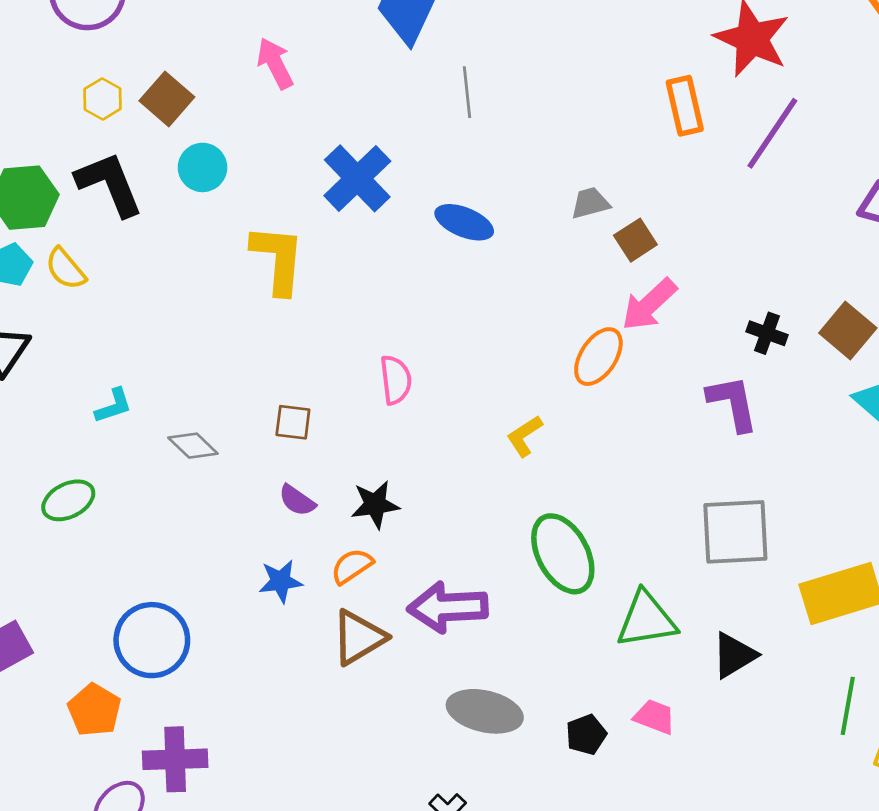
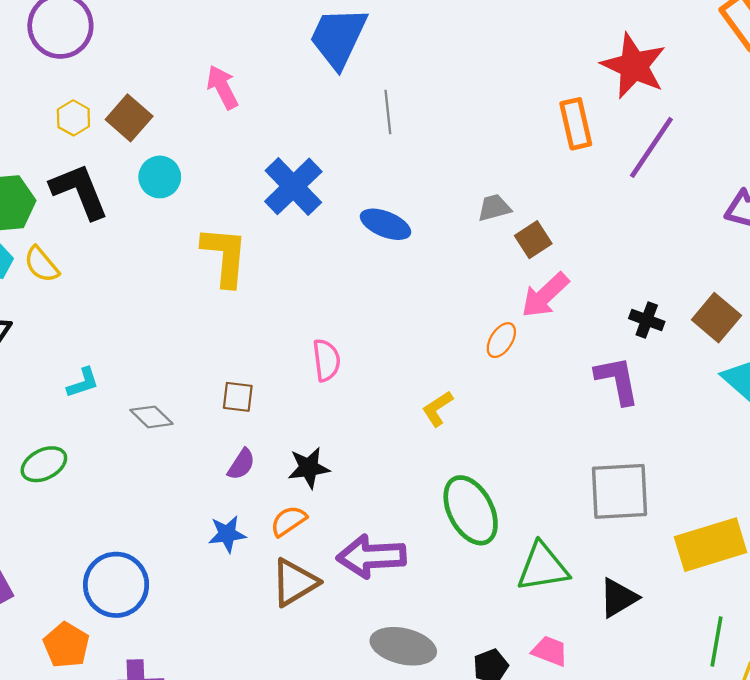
orange ellipse: (598, 357) -> (501, 340), size x0.7
purple semicircle: (297, 500) -> (241, 464), turned -92

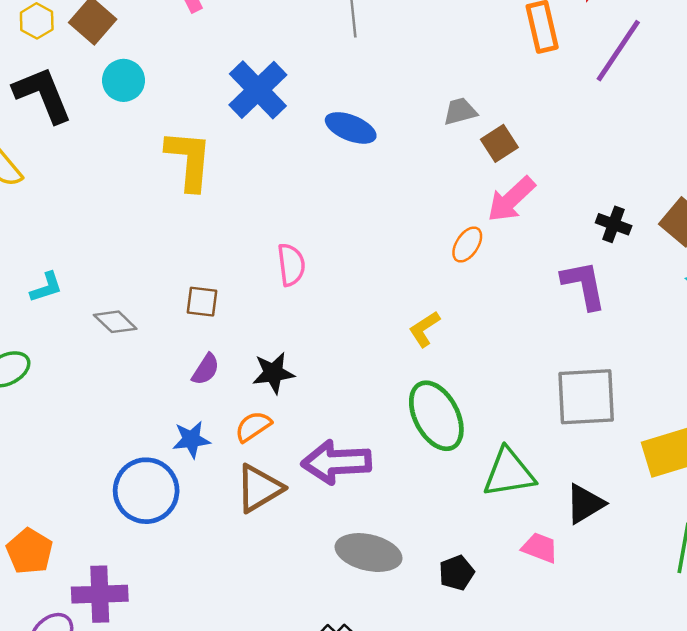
yellow L-shape: (438, 409) -> (424, 329), moved
blue circle: (116, 585) -> (146, 491), moved
pink trapezoid: (550, 651) -> (540, 548), moved

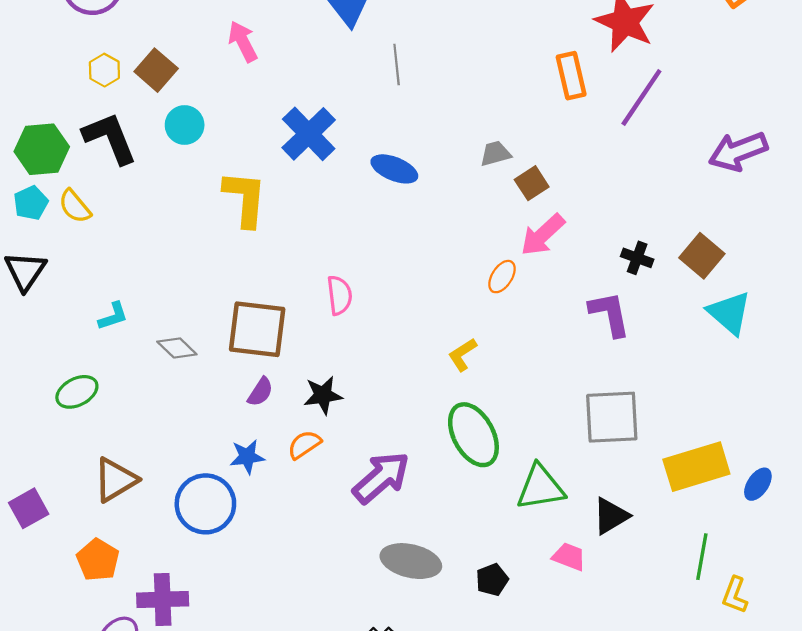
brown square: (202, 302) -> (257, 329), size x2.0
purple arrow: (336, 462) -> (381, 478), turned 142
brown triangle: (259, 488) -> (115, 480), moved

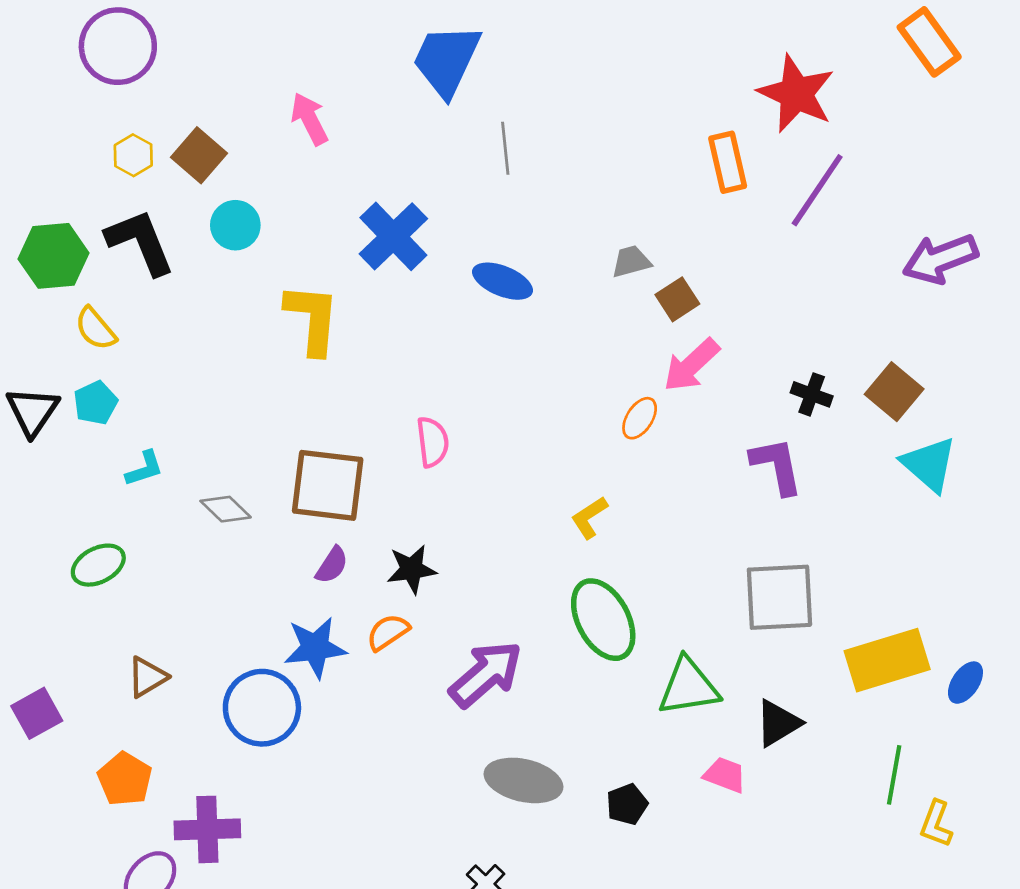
cyan pentagon: (31, 203) -> (95, 403), moved
blue star: (247, 457) -> (315, 648), size x1.4
brown triangle: (115, 480) -> (147, 677), size x0.7

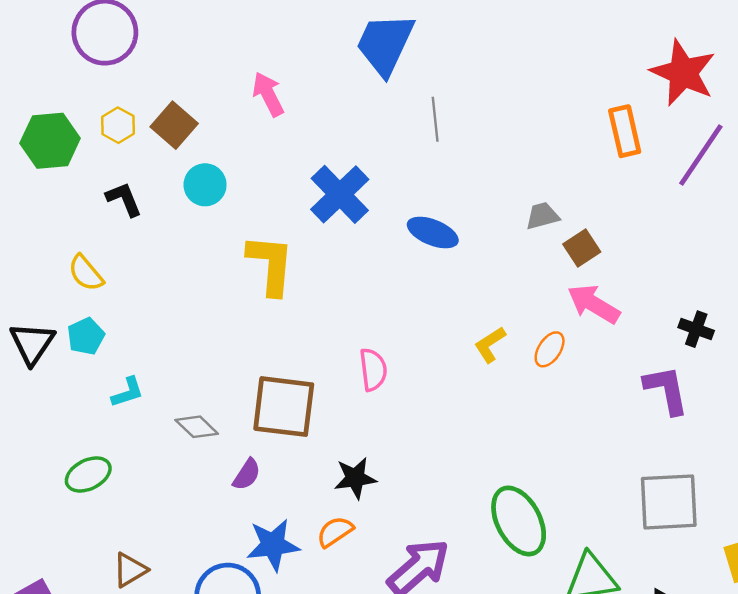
black L-shape: (140, 242) -> (124, 199), size x0.6
green hexagon: (54, 256) -> (50, 141), moved
pink arrow: (691, 365) -> (594, 304), turned 74
yellow L-shape: (589, 517) -> (490, 345), moved
purple semicircle: (332, 565) -> (247, 474), moved

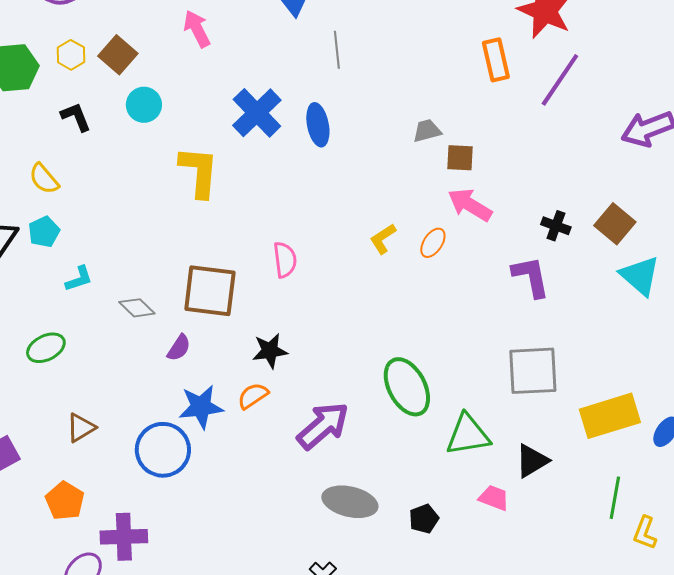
blue ellipse: (433, 232) -> (318, 125), moved, turned 57
brown square: (582, 248) -> (460, 158), turned 36

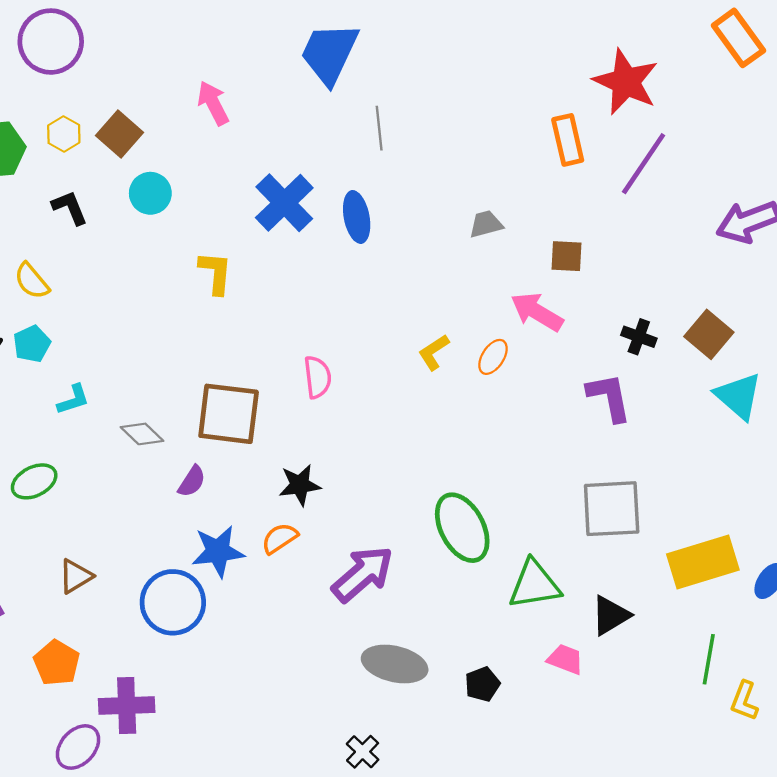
brown square: (460, 158) -> (567, 256), moved
yellow L-shape: (199, 172) -> (216, 273), size x0.7

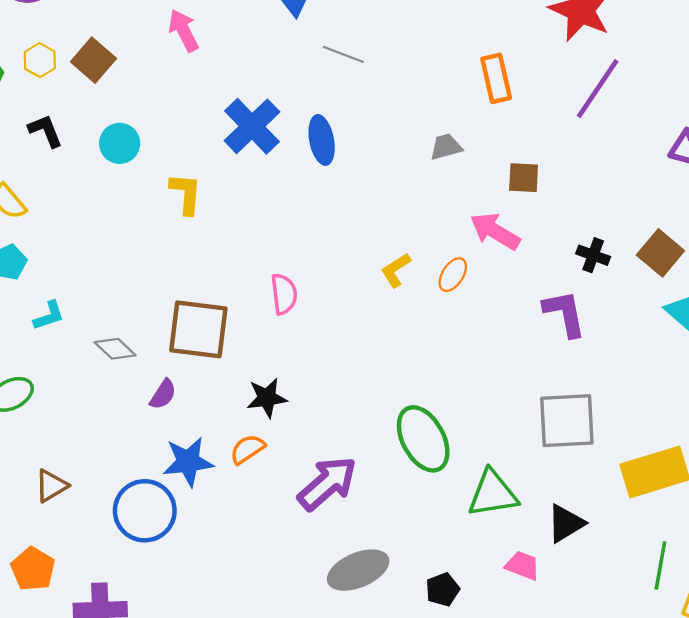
gray line: (379, 128) -> (343, 54), turned -63
orange rectangle: (568, 140) -> (496, 78), moved
cyan circle: (150, 193) -> (120, 143), moved
gray ellipse: (395, 664) -> (358, 570), turned -36

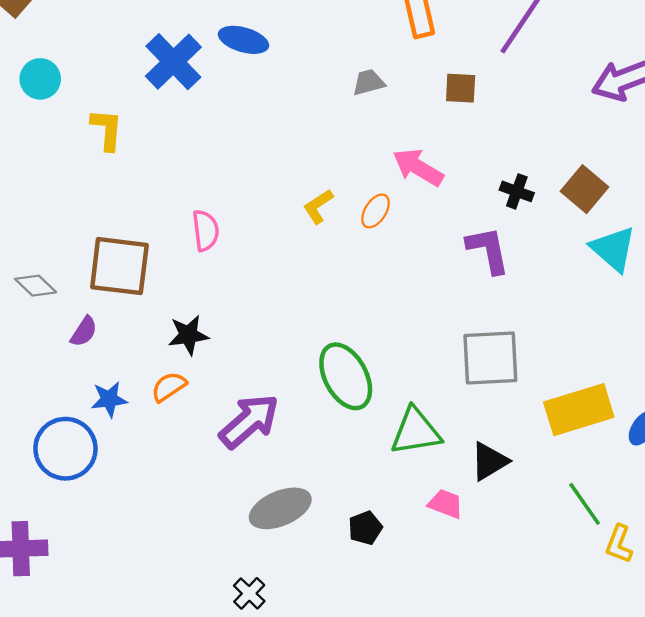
blue ellipse: (322, 140) -> (243, 40), moved, turned -63
brown square: (524, 178) -> (461, 88), moved
blue star: (188, 462) -> (109, 399), size x0.7
green line: (660, 566) -> (585, 504), turned -45

